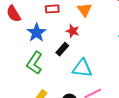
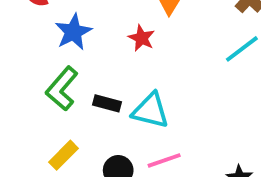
black rectangle: (62, 49) -> (107, 103), moved, turned 56

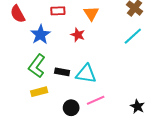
yellow rectangle: (64, 155) -> (39, 92), moved, turned 35

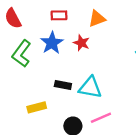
orange triangle: (91, 13) -> (97, 19), turned 42
blue star: (40, 35) -> (52, 43), moved
green L-shape: (37, 66) -> (21, 54), moved

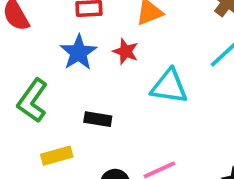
green L-shape: (21, 54) -> (33, 101), moved
cyan triangle: (90, 87) -> (169, 86), moved

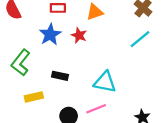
cyan triangle: (169, 86) -> (105, 82), moved

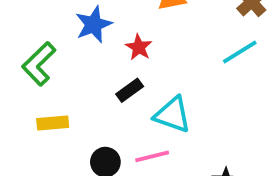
red star: (79, 35) -> (139, 47), moved
black rectangle: (60, 76) -> (130, 90), moved, turned -56

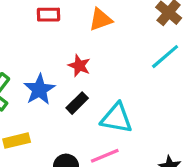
blue star: (94, 24) -> (39, 90), moved

